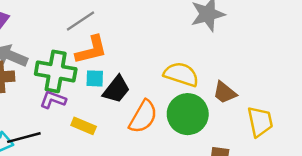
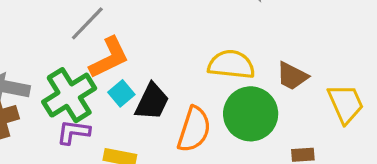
green cross: (56, 71) -> (69, 95), turned -30
cyan square: (95, 78) -> (121, 93), turned -30

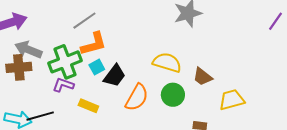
yellow trapezoid: (346, 104) -> (232, 100), turned -92
green circle: (251, 114) -> (173, 95), size x0.7

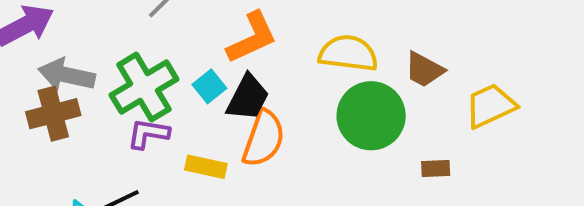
orange L-shape: (94, 44) -> (252, 38), moved
green circle: (173, 95) -> (371, 116), size x1.4
orange semicircle: (137, 97) -> (264, 138), moved

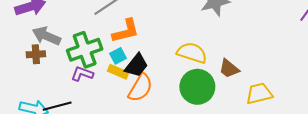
orange L-shape: (252, 38) -> (126, 31), moved
brown cross: (53, 114) -> (36, 54), size x0.7
yellow rectangle: (206, 167) -> (118, 72), moved

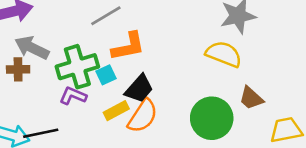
yellow semicircle: (192, 53) -> (224, 54), moved
cyan square: (118, 56) -> (106, 75), moved
yellow rectangle: (118, 72) -> (116, 111), moved, turned -54

